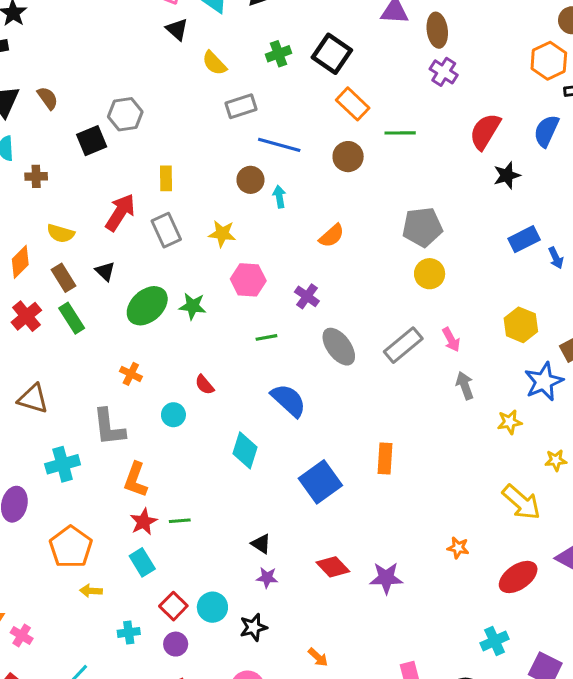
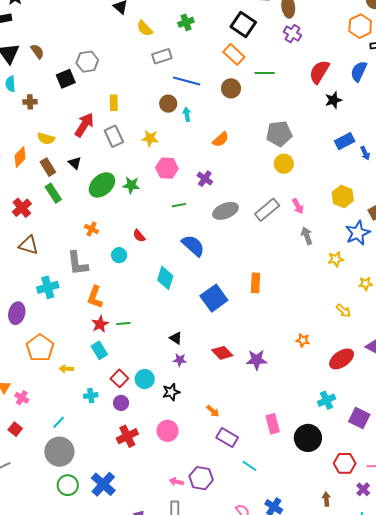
black square: (332, 54) -> (243, 24), moved
red cross: (26, 316) -> (22, 208), moved
gray ellipse: (339, 347) -> (225, 211), turned -75
yellow arrow: (521, 502) -> (343, 311), size x0.6
orange pentagon: (71, 547) -> (40, 348), moved

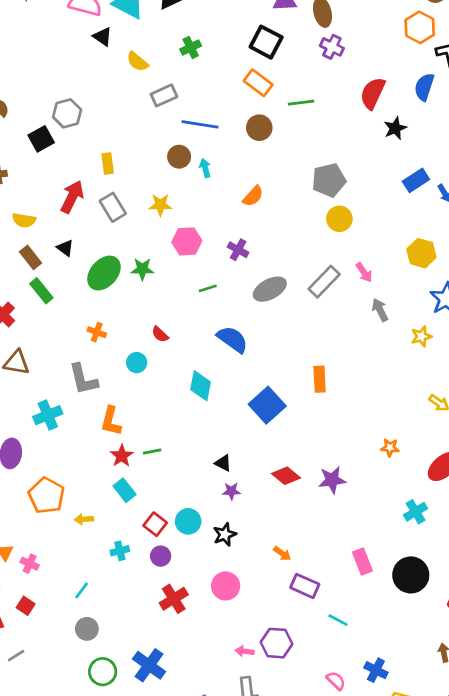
cyan cross: (327, 400) -> (416, 512), moved
gray circle: (59, 452) -> (87, 629), size x0.6

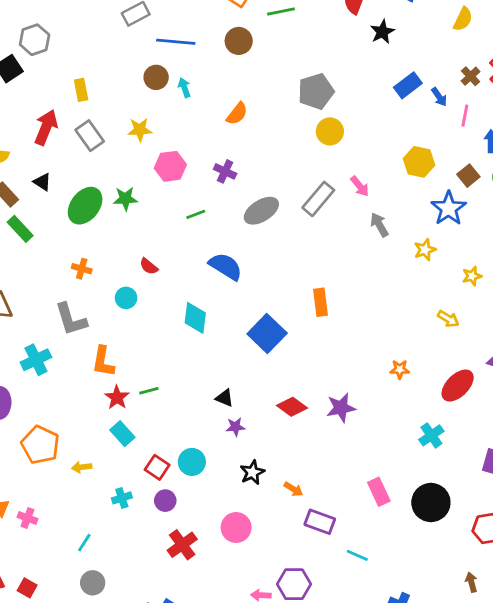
black star: (225, 534) -> (252, 472), moved
red square: (26, 606) -> (27, 588), moved

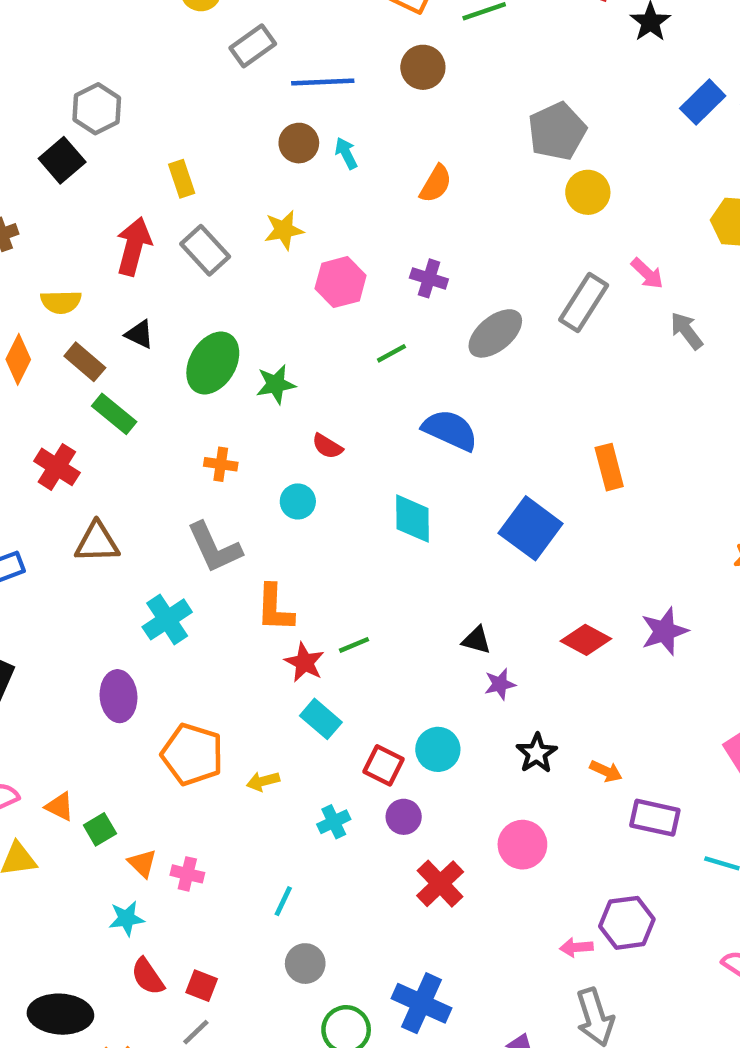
green star: (125, 199) -> (276, 384), moved

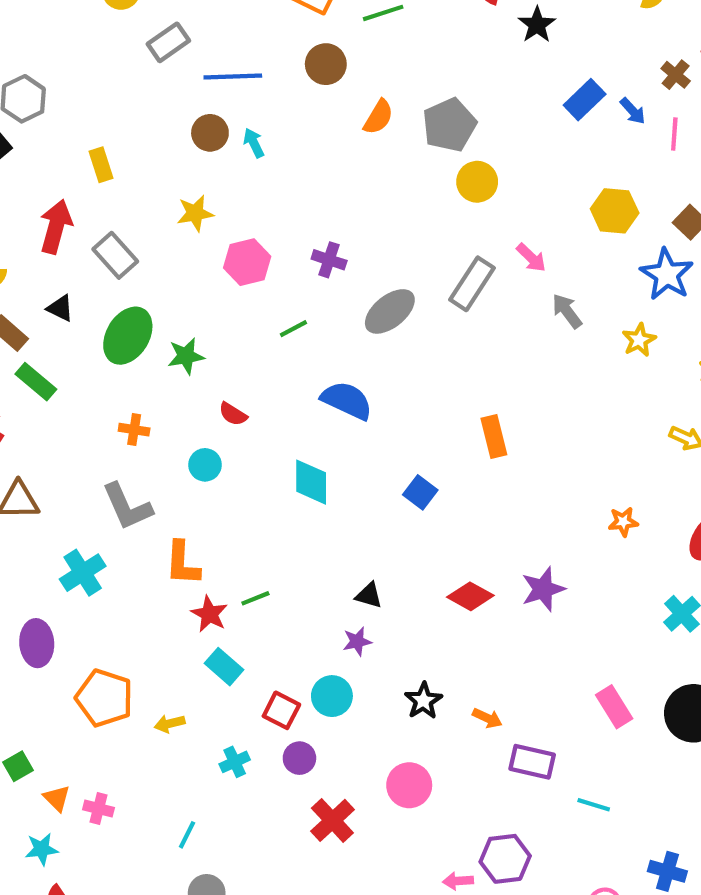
orange semicircle: (436, 184) -> (378, 117), moved
gray rectangle: (205, 250) -> (115, 255), moved
blue square: (531, 528) -> (420, 492), size x0.6
purple star: (500, 684) -> (357, 641), moved

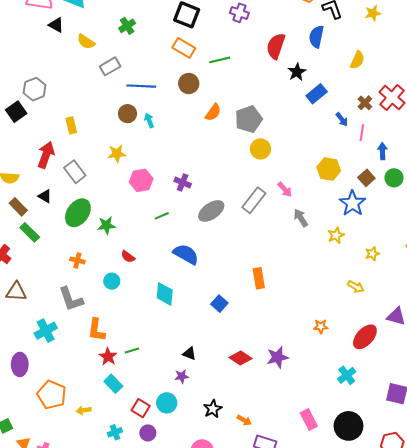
blue rectangle: (585, 100) -> (317, 94), moved

